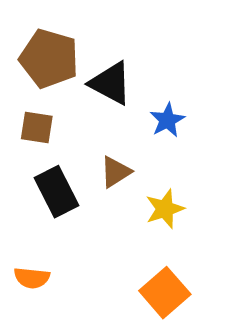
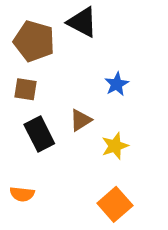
black triangle: (111, 83) -> (82, 22), moved

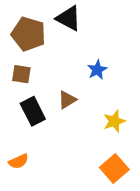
yellow star: (115, 146) -> (114, 121), moved
orange semicircle: (22, 194) -> (18, 161), turned -30
orange square: (115, 204) -> (114, 168), moved

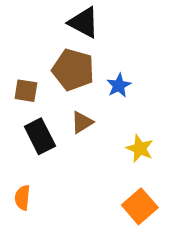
brown pentagon: (28, 34) -> (73, 70), moved
yellow star: (114, 121) -> (140, 149), turned -30
orange semicircle: (18, 161) -> (22, 198), turned 120

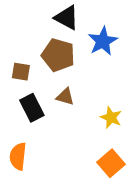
blue star: (119, 85) -> (103, 41), moved, size x1.5
brown triangle: (82, 122) -> (65, 97), turned 48
orange semicircle: (22, 198) -> (18, 156), size x1.4

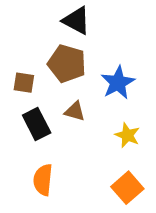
blue star: (103, 41) -> (118, 83), moved
orange semicircle: (18, 156) -> (43, 180), moved

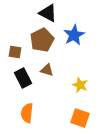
brown pentagon: (67, 63) -> (42, 40), turned 30
blue star: (118, 83) -> (74, 35), moved
orange square: (127, 188) -> (80, 118), turned -30

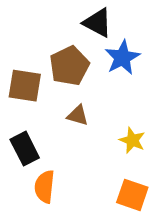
black triangle: (48, 13) -> (98, 23), moved
brown square: (15, 52) -> (25, 86), size x1.5
black rectangle: (23, 78) -> (25, 149), moved

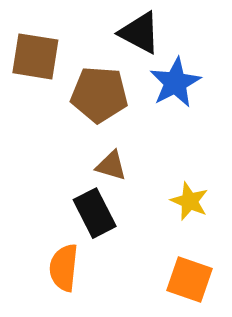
brown pentagon: (69, 66) -> (99, 94), turned 30
brown square: (25, 86) -> (35, 56), moved
black rectangle: (25, 149) -> (95, 213), moved

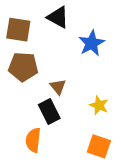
black triangle: (140, 33) -> (58, 17), moved
brown pentagon: (99, 94) -> (23, 67), moved
brown triangle: (111, 166) -> (58, 87), turned 35

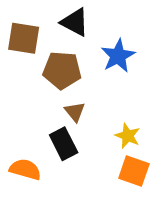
brown pentagon: (23, 67) -> (62, 70), moved
orange semicircle: (33, 140) -> (25, 169), moved, turned 100
orange square: (99, 146) -> (134, 171), moved

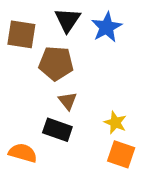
black triangle: (75, 22) -> (68, 20), turned 36
blue star: (118, 56) -> (107, 27), moved
black rectangle: (64, 144) -> (57, 130), turned -44

